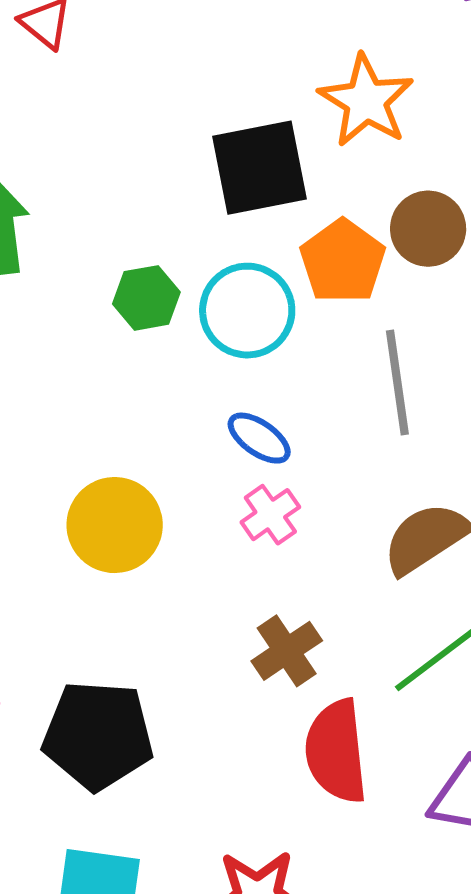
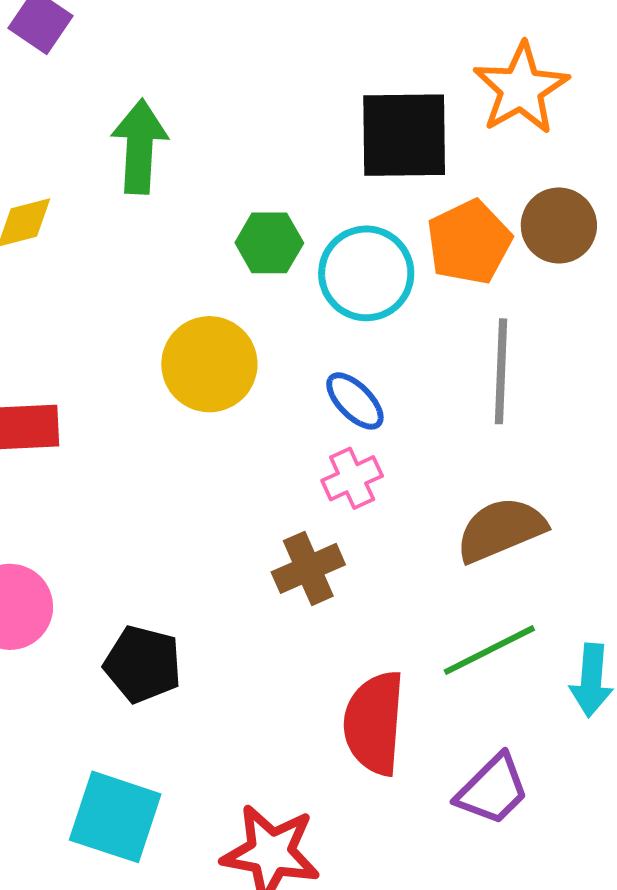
yellow circle: (115, 525) -> (209, 364), moved
brown cross: (287, 651) -> (308, 568), moved
black pentagon: (98, 735) -> (143, 664), size x0.7

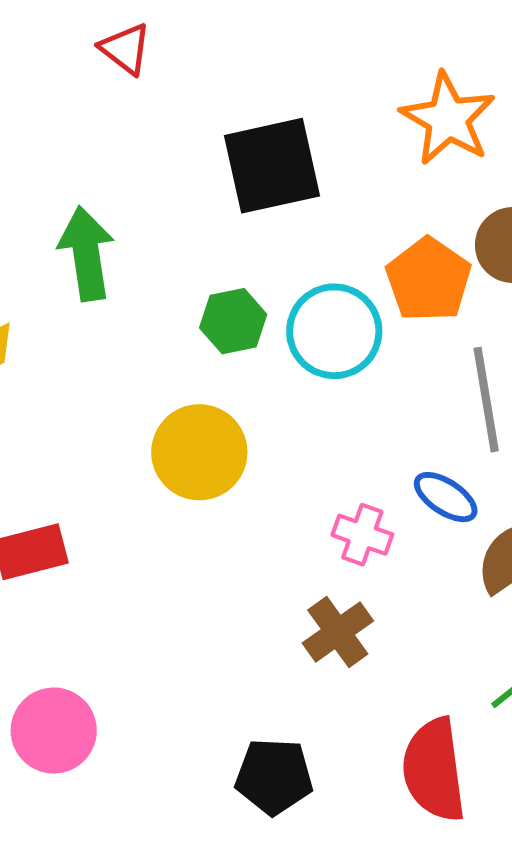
black square: (404, 135) -> (272, 166), moved
blue ellipse: (355, 401) -> (446, 497), moved
pink cross: (352, 478) -> (362, 535), turned -34
black pentagon: (143, 664) -> (274, 776), moved

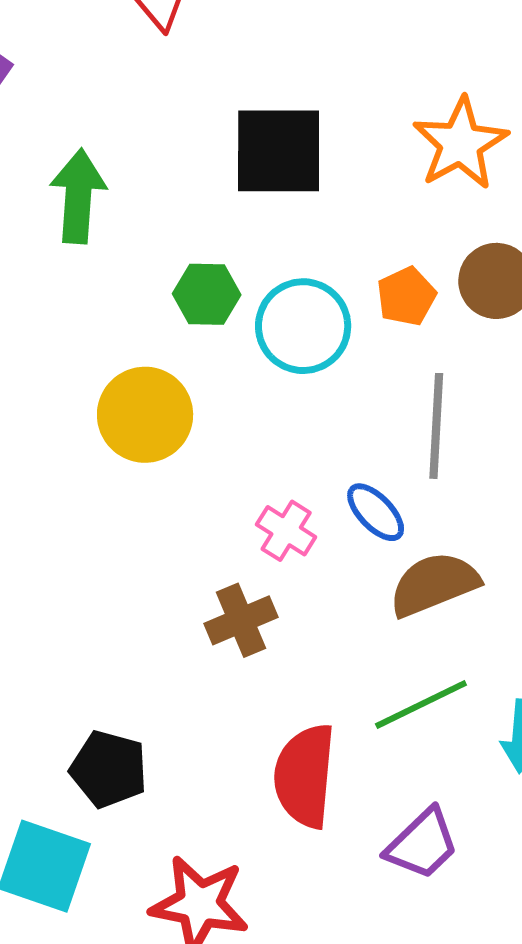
orange pentagon: (429, 280) -> (406, 296), size x0.7
black pentagon: (274, 776) -> (109, 769), moved

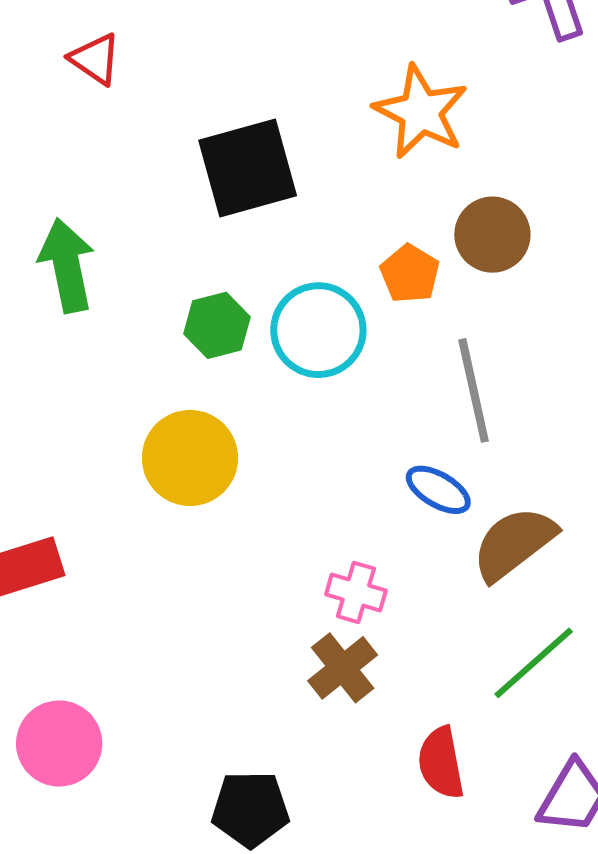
pink cross: (286, 531) -> (356, 592), moved
brown cross: (241, 620) -> (343, 668), moved
red semicircle: (305, 776) -> (441, 763), size x0.7

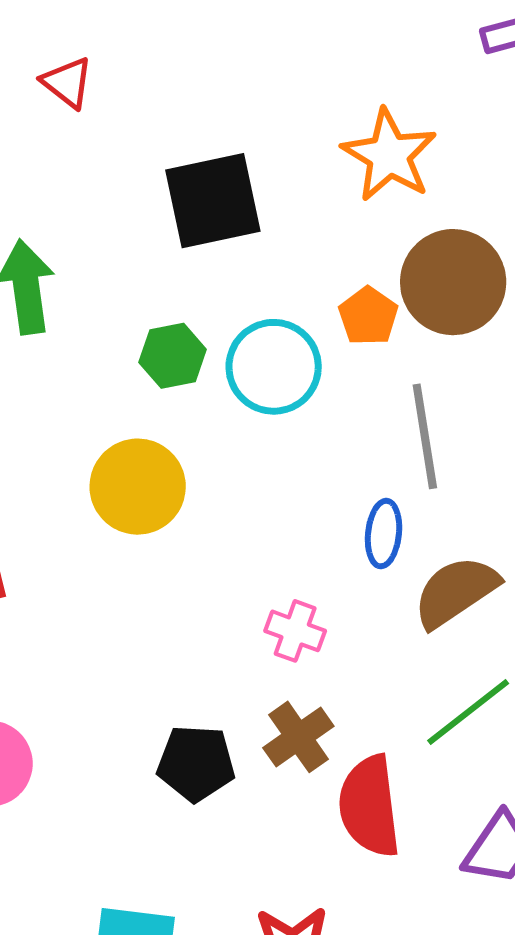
brown circle: (492, 235) -> (453, 282), size x1.4
blue ellipse: (438, 490) -> (384, 534), turned 62
brown cross: (343, 668) -> (298, 737), moved
red semicircle: (441, 763) -> (369, 806), size x1.4
black pentagon: (250, 809) -> (196, 763), moved

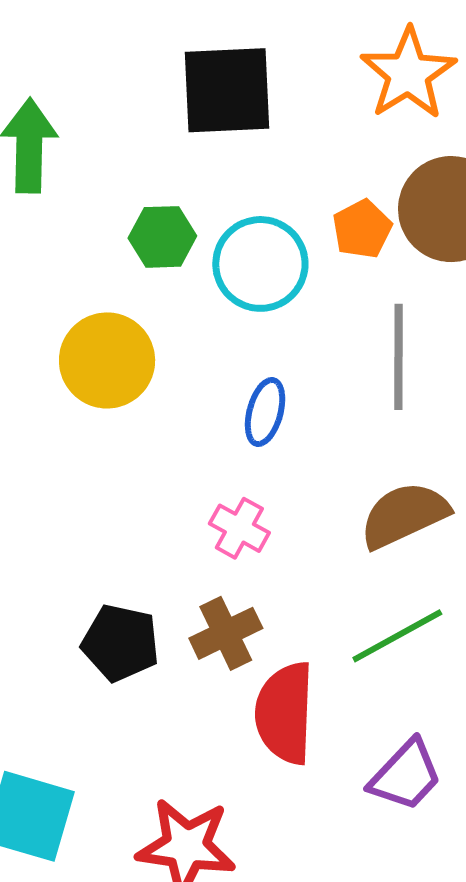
blue ellipse: (384, 534) -> (265, 412), moved

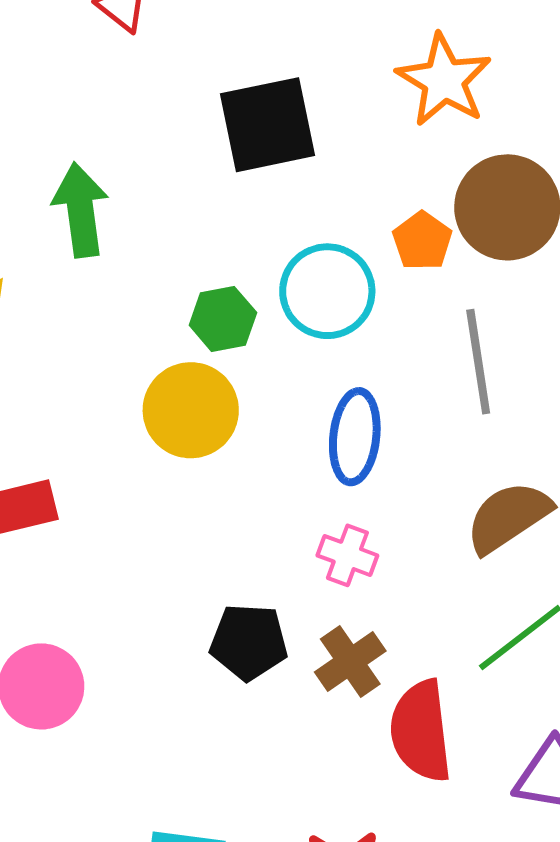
green hexagon: (162, 237) -> (223, 319), moved
blue ellipse: (265, 412) -> (355, 437), size x1.4
black pentagon: (120, 643) -> (249, 642), moved

